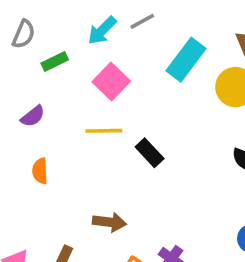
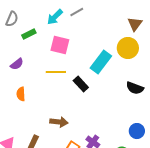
cyan rectangle: (186, 60) -> (101, 62), moved
pink square: (111, 82) -> (60, 45), turned -30

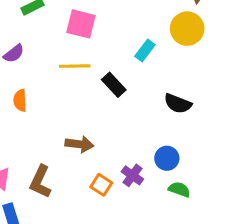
cyan rectangle: (101, 62) -> (145, 50), size x0.6
black semicircle: (135, 88) -> (178, 104), moved
blue circle: (137, 131) -> (167, 158), moved

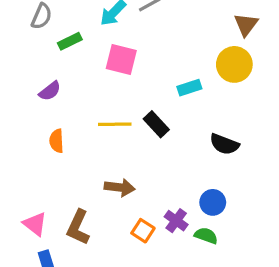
cyan rectangle: (145, 50) -> (189, 88), turned 35
yellow line: (75, 66) -> (115, 124), moved
green semicircle: (179, 189) -> (206, 236), moved

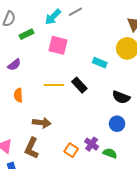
cyan rectangle: (189, 88) -> (100, 63), turned 40
brown arrow: (120, 187) -> (42, 123), moved
blue circle: (213, 202) -> (117, 124), moved

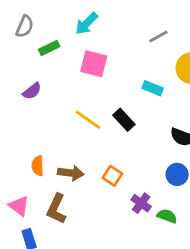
gray line: (75, 12) -> (158, 36), moved
yellow line: (54, 85) -> (88, 120), turned 36
orange semicircle: (18, 95) -> (38, 166), moved
orange square: (71, 150) -> (112, 176), moved

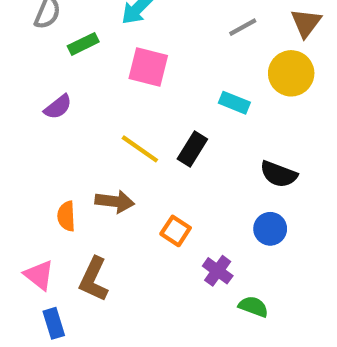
black rectangle: (124, 120) -> (192, 149), turned 75
brown arrow: (71, 173) -> (115, 201), moved
green semicircle: (167, 216) -> (253, 307), moved

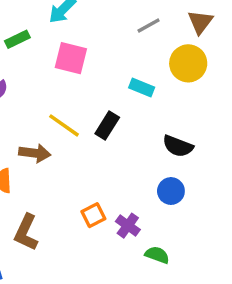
brown arrow: (115, 201) -> (35, 153), moved
orange square: (176, 231) -> (93, 215), moved, turned 30

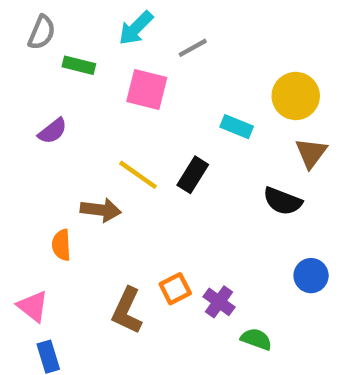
brown triangle: (200, 22) -> (311, 153), moved
gray line: (149, 25) -> (193, 48), moved
green rectangle: (17, 39) -> (79, 65), turned 40
blue circle: (171, 191) -> (311, 276), moved
brown L-shape: (26, 232) -> (127, 311), moved

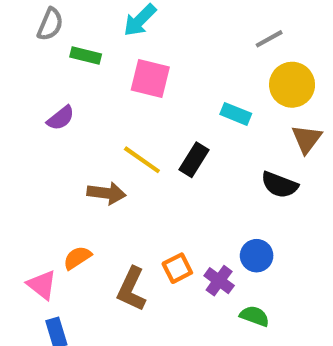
gray line: (193, 48) -> (269, 39), moved
orange semicircle: (61, 245) -> (77, 258), moved, turned 60
blue circle: (311, 276) -> (257, 256), moved

